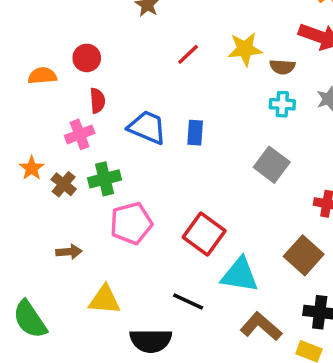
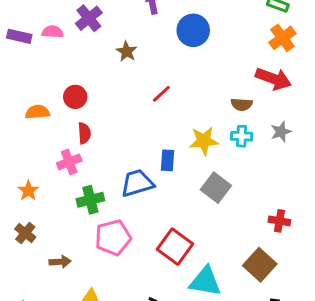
yellow star: (245, 49) -> (204, 141), moved
blue trapezoid: (147, 127) -> (137, 183), moved, turned -40
gray square: (272, 165) -> (216, 188), moved
brown cross: (64, 184) -> (25, 233), moved

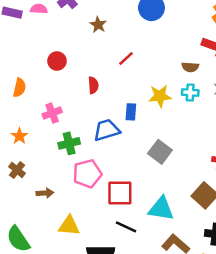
orange semicircle: (37, 112) -> (19, 88), moved, turned 108
red semicircle: (84, 133) -> (93, 85), moved
gray square: (216, 188) -> (160, 152), moved
red square: (175, 247) -> (120, 193), moved, turned -36

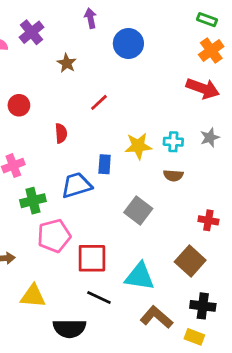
brown semicircle: (190, 67) -> (173, 175), moved

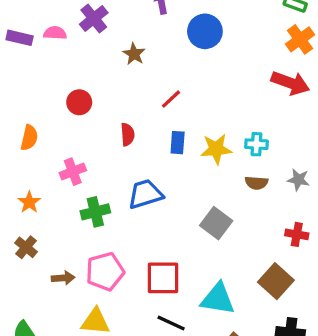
gray star: (210, 138) -> (298, 180), moved, turned 30
blue rectangle: (105, 164) -> (178, 143), moved
pink pentagon: (54, 236) -> (105, 271), moved

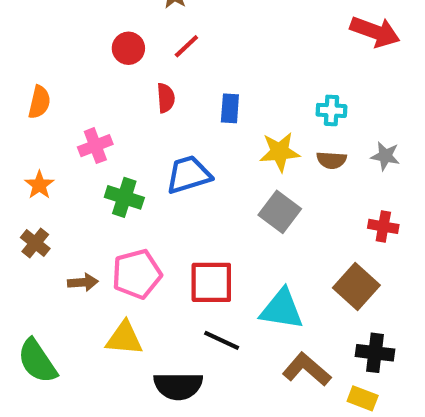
red line: (171, 99) -> (186, 46), moved
red circle: (79, 102) -> (128, 48), moved
yellow star: (216, 149) -> (280, 152), moved
green cross: (95, 212) -> (124, 197), turned 32

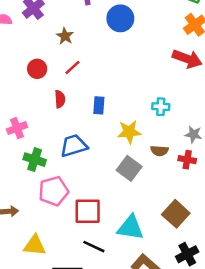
brown semicircle: (331, 160) -> (159, 151), moved
red cross: (383, 226) -> (187, 160), moved
pink pentagon: (137, 274) -> (54, 191), moved
black cross: (375, 353) -> (187, 254), turned -35

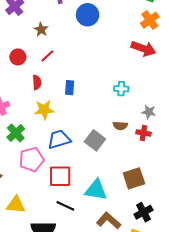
yellow star: (129, 132) -> (44, 110), moved
blue trapezoid: (74, 146) -> (59, 139), moved
green cross: (35, 160) -> (16, 133), turned 30
brown square: (176, 214) -> (134, 178), turned 30

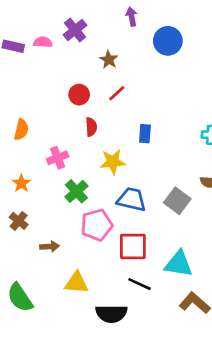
red semicircle: (37, 82) -> (91, 127), moved
blue trapezoid: (59, 139) -> (132, 199), turned 30

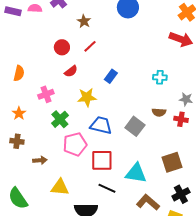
red semicircle: (91, 127) -> (71, 71), turned 56
blue rectangle: (145, 134) -> (111, 76), turned 32
brown cross: (19, 221) -> (17, 141), turned -32

